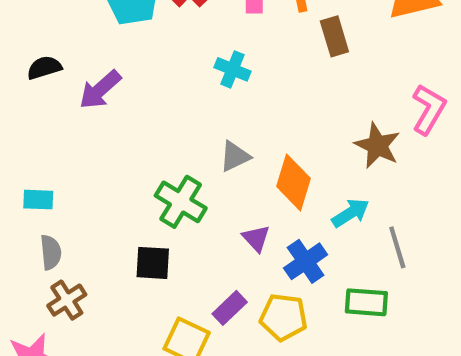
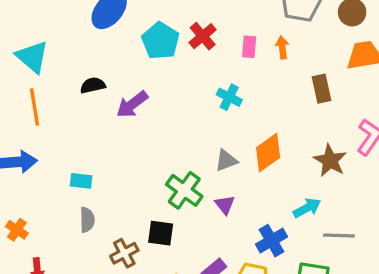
brown rectangle: (334, 36) -> (322, 89), moved
orange diamond: (293, 182) -> (268, 153), moved, turned 33
purple triangle: (256, 238) -> (225, 205), moved
gray line: (397, 247) -> (339, 235), turned -76
brown cross: (67, 300) -> (124, 253), moved

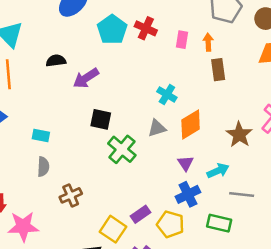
red cross: (203, 36) -> (146, 28), turned -30
brown rectangle: (322, 89) -> (218, 70), moved
cyan cross: (229, 97) -> (167, 95), moved
purple triangle: (225, 205) -> (186, 163), moved
black square: (161, 233) -> (101, 119), moved

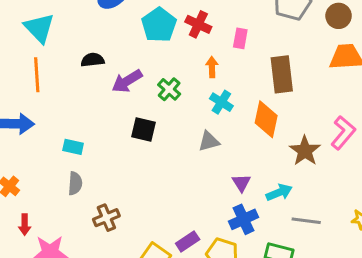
orange arrow: (208, 42) -> (212, 67), moved
brown rectangle: (218, 70) -> (282, 74), size x1.4
orange diamond: (191, 124) -> (266, 119), moved, turned -48
green cross: (122, 149) -> (169, 89), moved, size x0.7

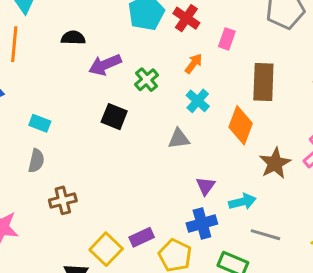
orange arrow: (212, 67) -> (194, 64), turned 30

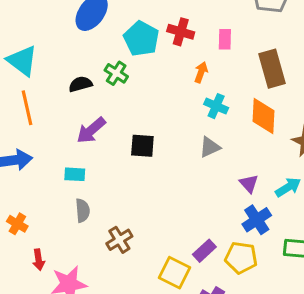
purple arrow: (105, 65) -> (91, 130), moved
green cross: (147, 80) -> (116, 73), moved

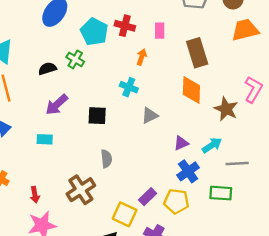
cyan cross: (216, 106) -> (129, 87), moved
purple triangle: (249, 184) -> (181, 143), turned 49
gray semicircle: (83, 211) -> (106, 159), moved
brown cross: (119, 240) -> (81, 190), size x1.4
red arrow: (39, 260) -> (35, 195), moved

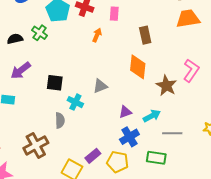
brown rectangle: (197, 53) -> (145, 35), size x0.7
cyan cross: (129, 87) -> (75, 102), moved

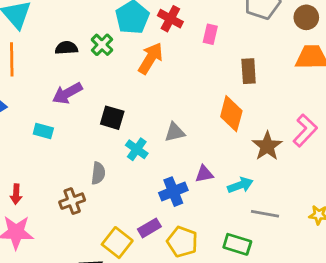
orange arrow: (97, 35) -> (151, 58), moved, size x1.6
gray semicircle: (60, 120) -> (98, 173), moved
blue cross: (129, 137) -> (173, 192), moved
brown cross: (36, 145) -> (72, 201), size x0.7

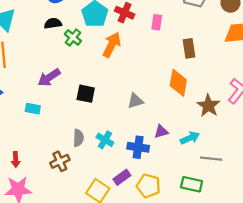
black semicircle: (66, 48) -> (53, 23), moved
cyan cross: (137, 149) -> (105, 140), moved
blue cross: (173, 192) -> (138, 147), turned 35

